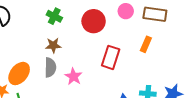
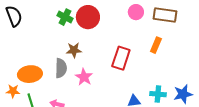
red circle: (94, 21) -> (88, 17), moved
brown star: (53, 45) -> (74, 50), moved
orange ellipse: (19, 74) -> (30, 74), turned 45

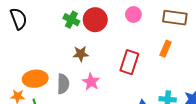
pink circle: (136, 12) -> (133, 14), moved
gray semicircle: (61, 68) -> (63, 84), moved

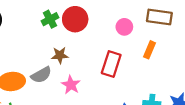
pink circle: (133, 14) -> (124, 27), moved
green cross: (71, 20) -> (50, 19), turned 35
gray semicircle: (63, 84) -> (41, 75), moved, turned 60

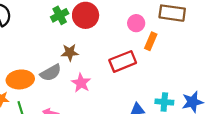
orange rectangle: (150, 50) -> (151, 41), moved
red rectangle: (111, 64) -> (123, 61), turned 50

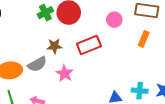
orange rectangle: (151, 41) -> (144, 39), moved
red rectangle: (123, 61) -> (89, 45), moved

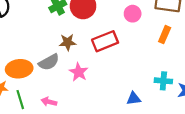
cyan cross: (140, 91) -> (163, 81), moved

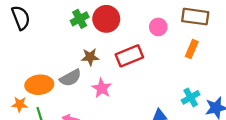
cyan cross: (163, 81) -> (191, 97), turned -35

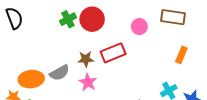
orange rectangle: (192, 49) -> (181, 55), moved
brown star: (90, 57) -> (86, 59), moved

